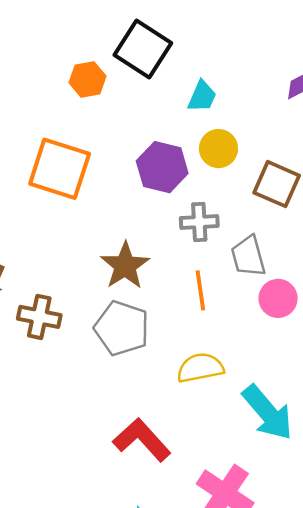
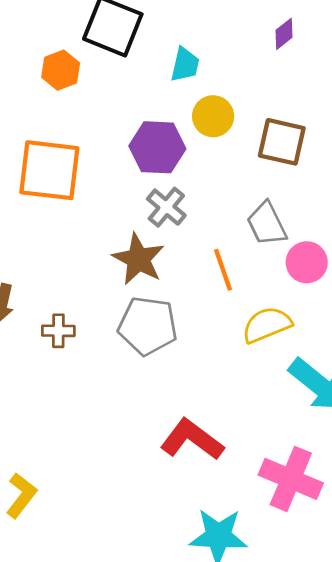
gray cross: (199, 222) -> (166, 207), moved, turned -36
brown cross: (39, 317) -> (58, 331), size x0.7
yellow semicircle: (200, 368) -> (267, 325), moved

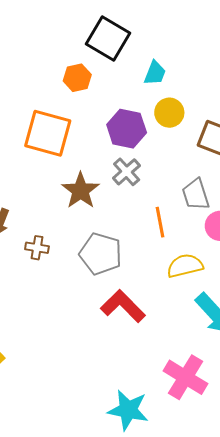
orange hexagon: (61, 70) -> (77, 78), moved
brown star: (138, 259) -> (81, 191), moved
red L-shape: (192, 440) -> (123, 306), moved

